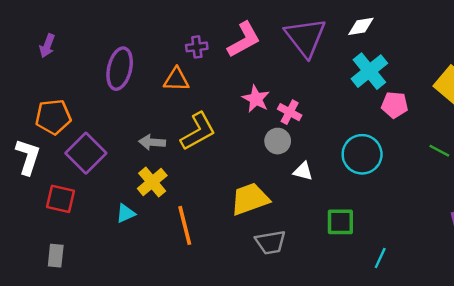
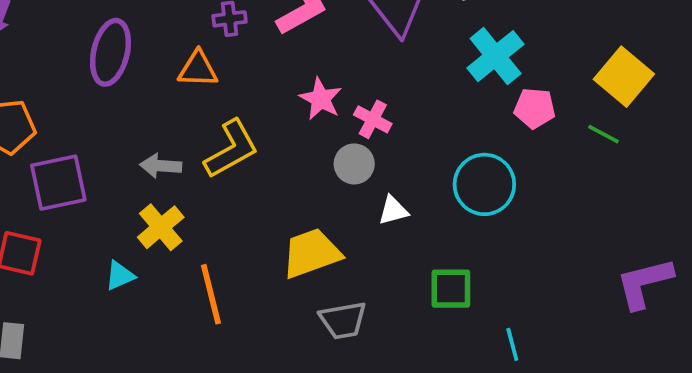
green line: (439, 151) -> (603, 134), moved
purple square: (86, 153) -> (58, 183), turned 33
white triangle: (303, 171) -> (393, 210), turned -30
cyan line: (380, 258) -> (512, 344), turned -40

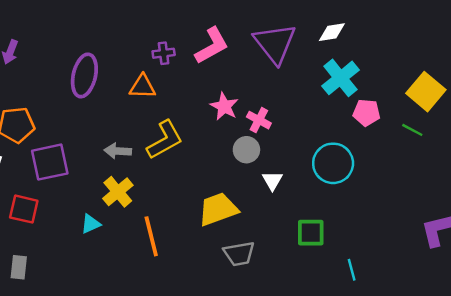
white triangle: (393, 210) -> (272, 181), turned -45

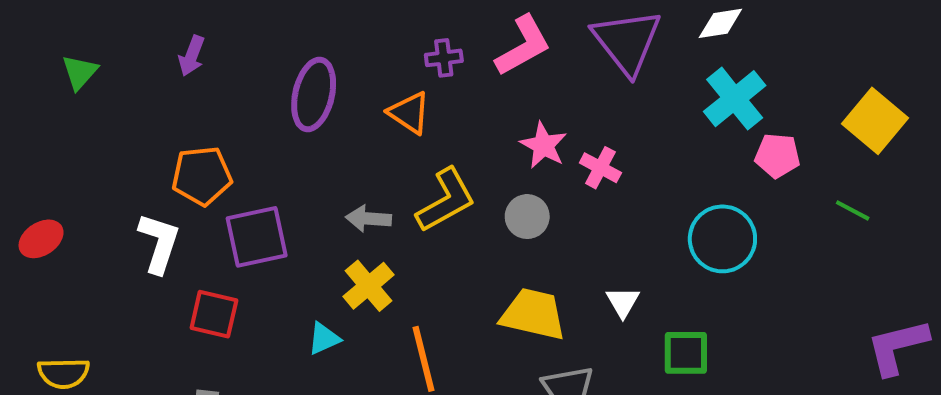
orange triangle: (143, 87) -> (409, 113), turned 32
green line: (412, 130) -> (853, 210), moved
gray circle: (246, 150) -> (527, 217), moved
white triangle: (272, 181) -> (623, 302), moved
yellow trapezoid: (218, 209) -> (533, 314), turned 33

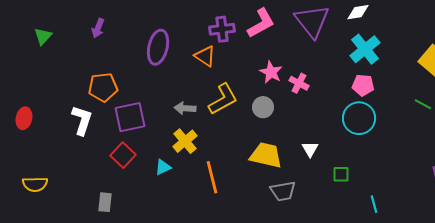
purple cross: (444, 58) -> (222, 29), size x1.4
pink pentagon: (777, 156) -> (363, 85), moved
red ellipse: (41, 239) -> (24, 118), turned -45
red square: (214, 314) -> (123, 155), moved, turned 30
green square: (686, 353) -> (341, 174), size x0.7

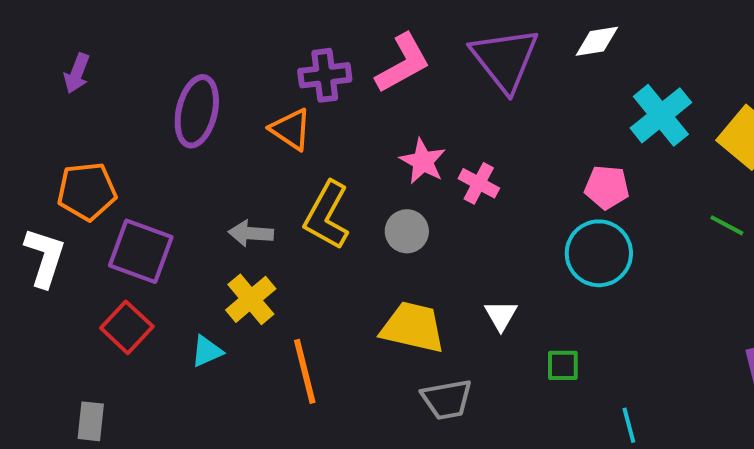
cyan cross: (365, 49) -> (661, 115), moved
yellow L-shape: (223, 99) -> (327, 215), turned 148
purple square: (130, 117) -> (141, 251), turned 32

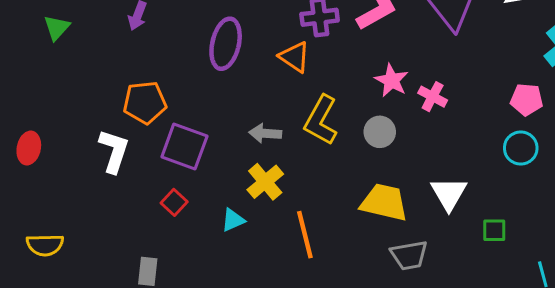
cyan circle: (599, 253) -> (521, 148), size x0.7
white triangle: (501, 315) -> (449, 194), size x1.5
red square: (127, 327) -> (174, 202), size x0.7

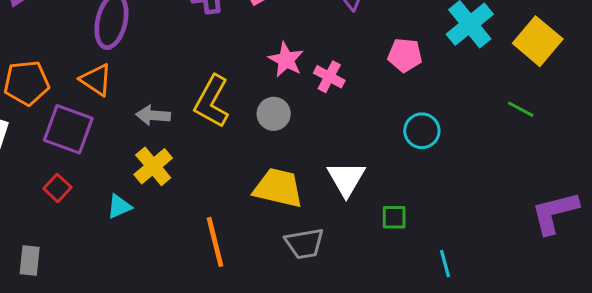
orange triangle: (295, 57) -> (96, 80), moved
pink pentagon: (527, 100) -> (405, 55), moved
orange line: (305, 235) -> (215, 242), moved

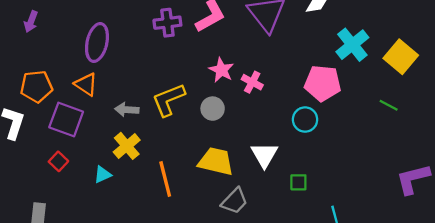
pink pentagon: (405, 55) -> (323, 83), moved, size x1.5
yellow L-shape: (212, 101) -> (169, 100), turned 39
cyan circle: (422, 131) -> (305, 120), moved
orange line: (215, 242) -> (165, 179), moved
gray trapezoid: (305, 243) -> (235, 201), turned -36

